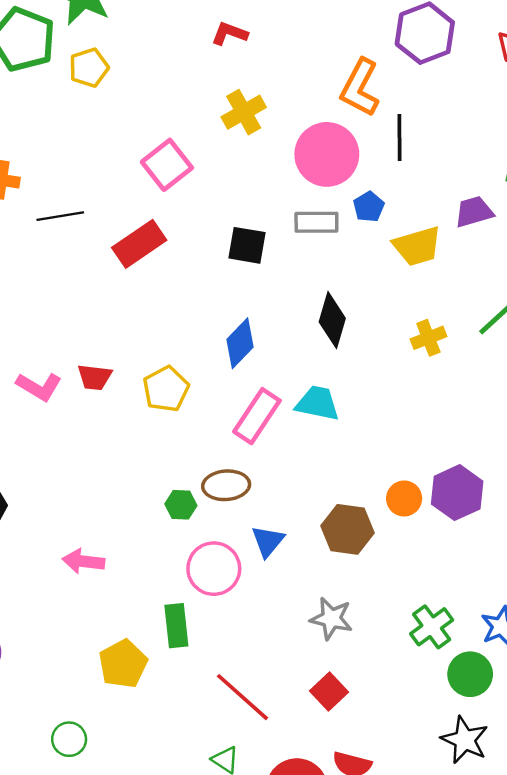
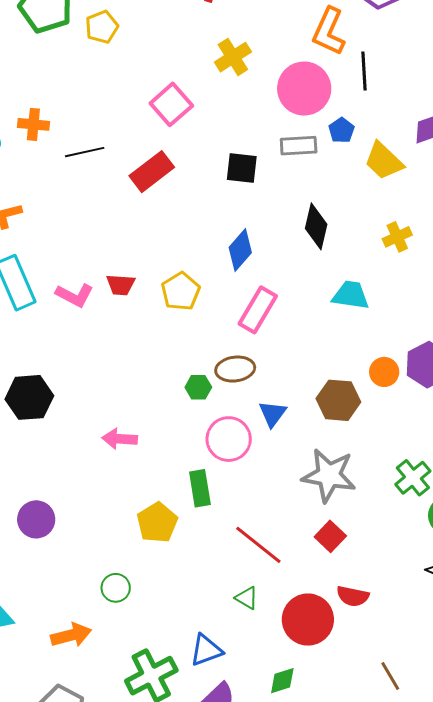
yellow trapezoid: (417, 246) -> (384, 161), turned 63
cyan trapezoid: (317, 403) -> (351, 295), moved
gray star: (331, 619) -> (329, 475), size x1.5

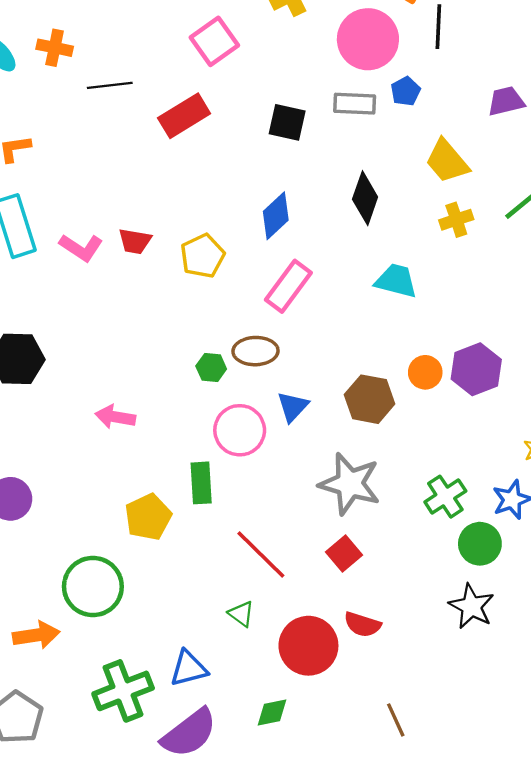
yellow trapezoid: (384, 161) -> (447, 161), moved
green circle: (116, 588) -> (93, 587), size x1.8

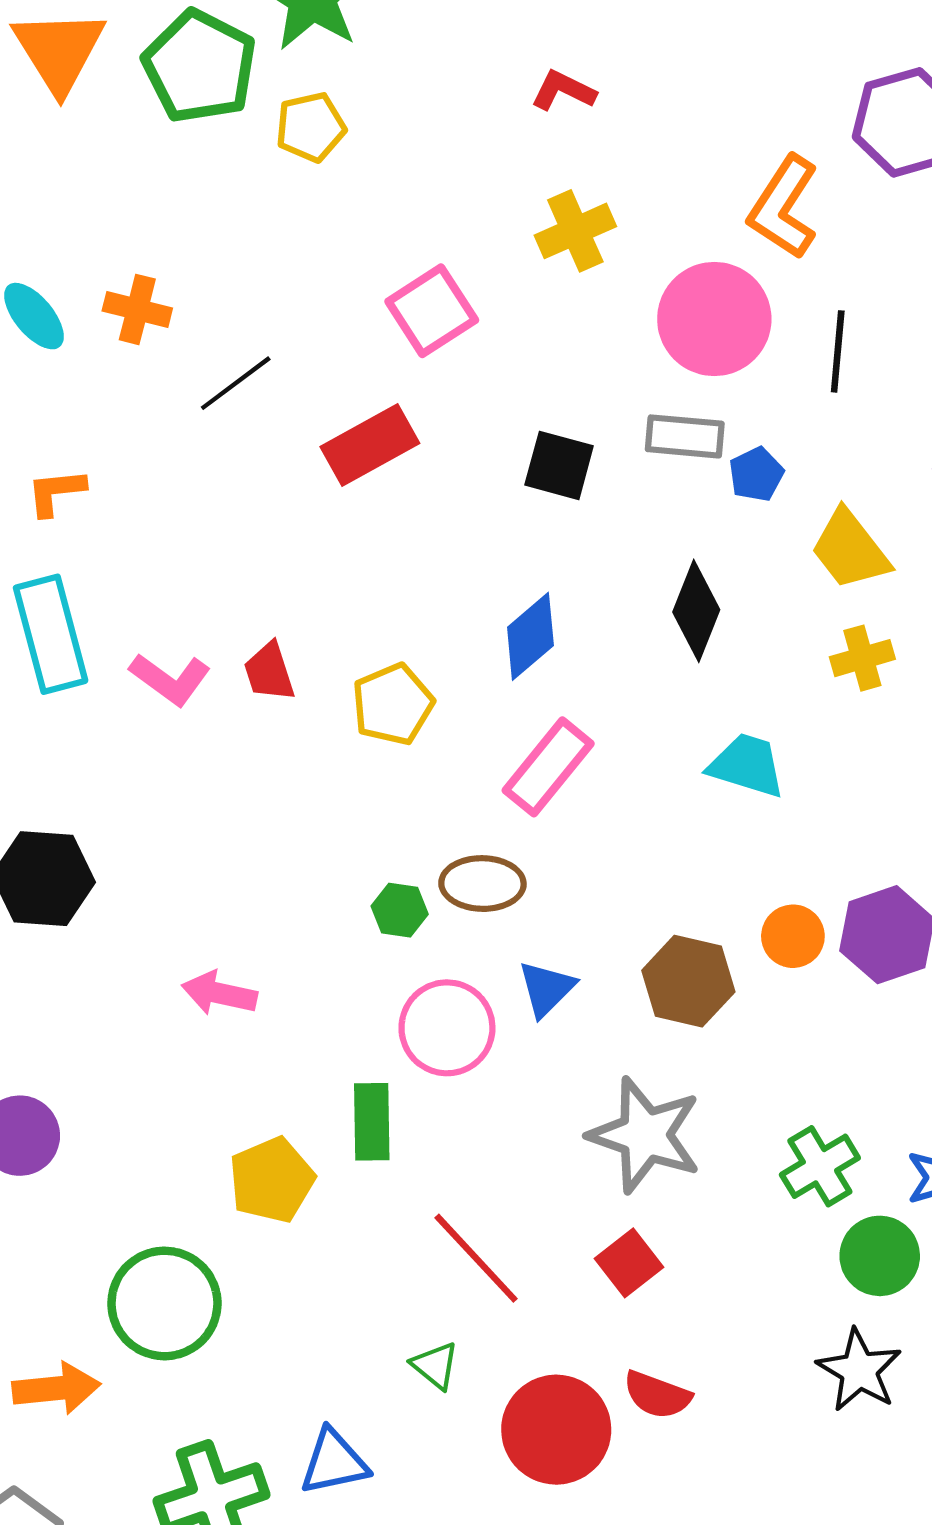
black line: (438, 27) -> (838, 351), moved
black line: (110, 85) -> (236, 383), turned -33
blue pentagon: (405, 91) -> (756, 474), moved
red trapezoid: (135, 241) -> (269, 672), turned 60

